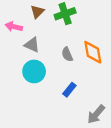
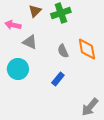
cyan circle: (34, 71) -> (18, 69), moved
blue rectangle: (69, 90) -> (58, 79), moved

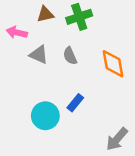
brown triangle: (35, 11) -> (45, 14), turned 32
gray semicircle: (63, 51) -> (70, 56), moved
cyan circle: (18, 69) -> (45, 116), moved

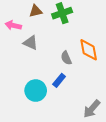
gray semicircle: (70, 56) -> (66, 58), moved

